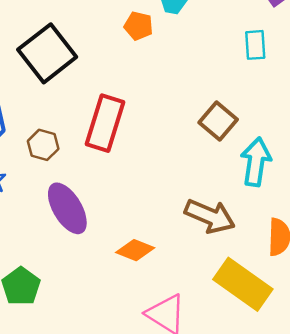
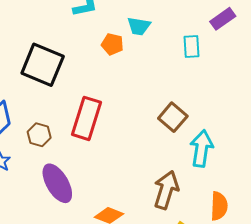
cyan rectangle: (255, 45) -> (191, 46), moved
black square: (47, 53) -> (43, 65), turned -30
brown arrow: (210, 216) -> (166, 190), turned -96

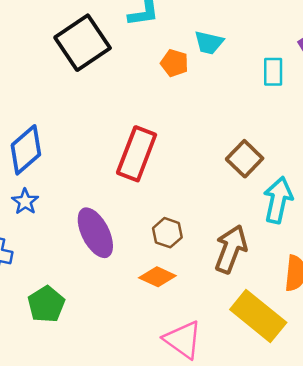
black square: (43, 65) -> (83, 43), moved, turned 30
brown hexagon: (39, 135) -> (167, 233), moved

